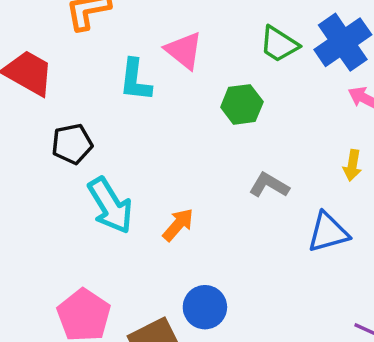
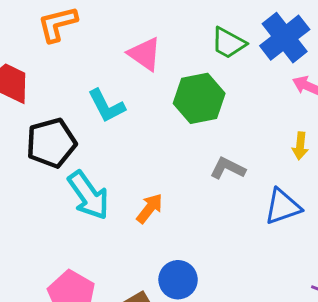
cyan L-shape: (135, 80) -> (106, 106), moved, turned -30
green hexagon: (242, 104) -> (199, 98), size x1.4
black pentagon: (72, 144) -> (51, 143), size x1.4

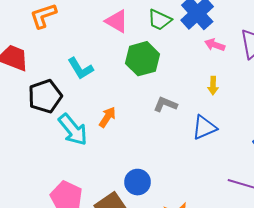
pink triangle: (145, 54) -> (117, 21), moved
orange arrow: (150, 208) -> (107, 117), moved

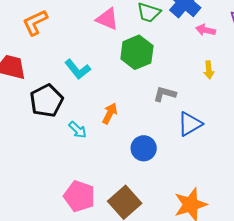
blue triangle: (204, 127) -> (190, 124), moved
cyan arrow: (73, 130) -> (78, 130), size x0.6
blue circle: (138, 182) -> (144, 148), moved

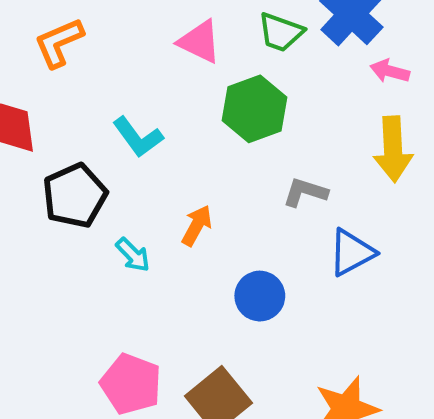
yellow arrow: (209, 70) -> (393, 149), size x1.8

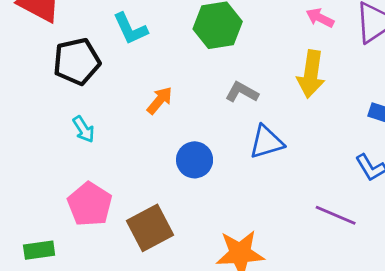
cyan arrow: (133, 255) -> (84, 129), moved

